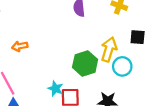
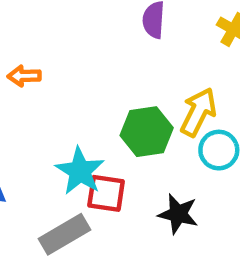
cyan star: (55, 89) -> (80, 171), size x1.5

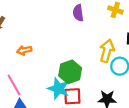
green hexagon: (147, 132) -> (70, 72), moved

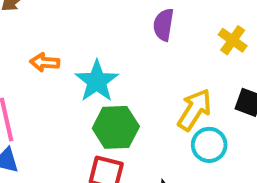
cyan star: (58, 89) -> (97, 81), moved

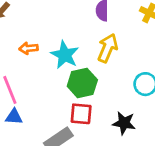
yellow arrow: (194, 110) -> (108, 48), moved

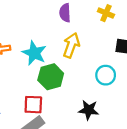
red square: (81, 114) -> (33, 105), moved

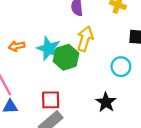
green hexagon: (51, 77) -> (66, 57), moved
black star: (89, 110) -> (106, 102), turned 30

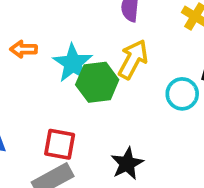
cyan circle: (121, 67) -> (182, 94), moved
black star: (106, 102) -> (127, 164), moved

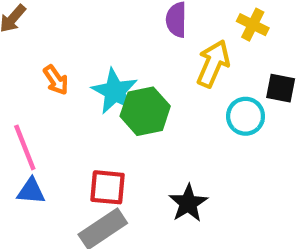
orange arrow: (24, 49) -> (56, 80), turned -120
yellow arrow: (133, 59) -> (213, 64), moved

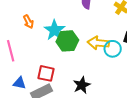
yellow arrow: (213, 64) -> (98, 43), moved, turned -115
blue triangle: (31, 191) -> (19, 83), moved

